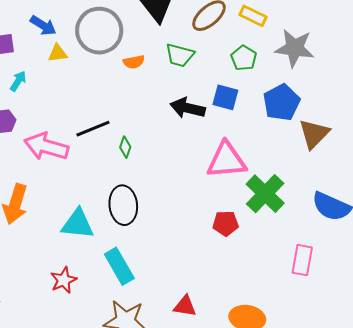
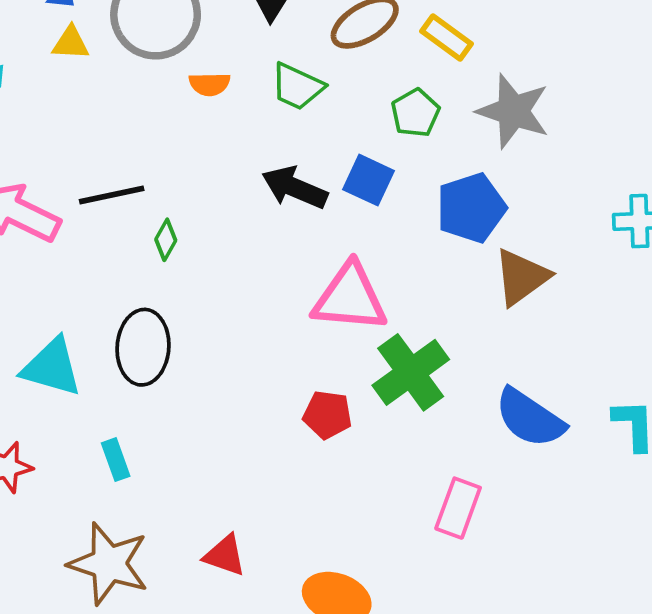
cyan rectangle: (119, 266) -> (116, 460), size x0.6

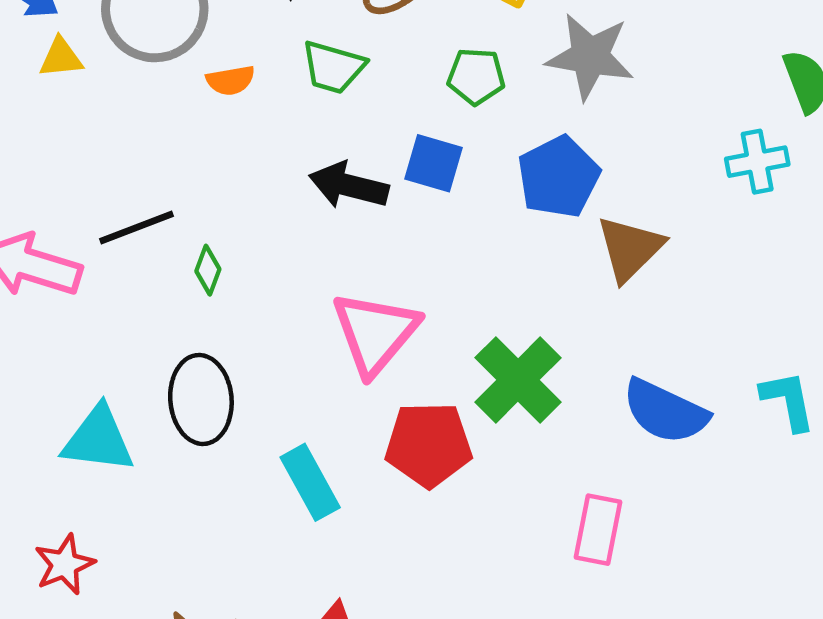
green pentagon: (415, 113) -> (476, 76), turned -30
pink triangle: (350, 298) -> (375, 333), moved, turned -46
red pentagon: (327, 415) -> (429, 445), size x1.5
cyan rectangle: (116, 460) -> (310, 482), moved, size x1.5

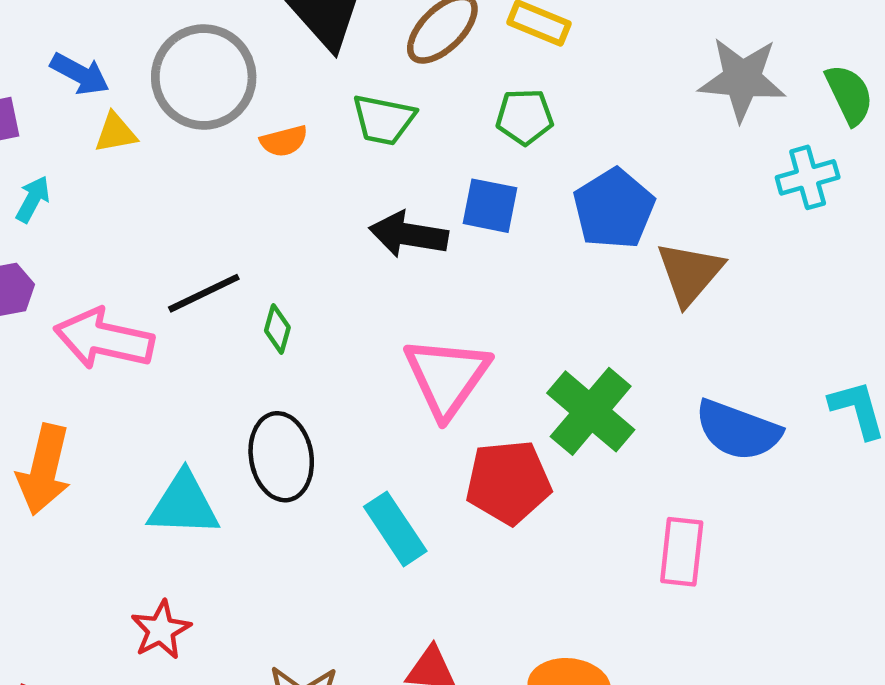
gray star: (590, 56) -> (742, 79), moved

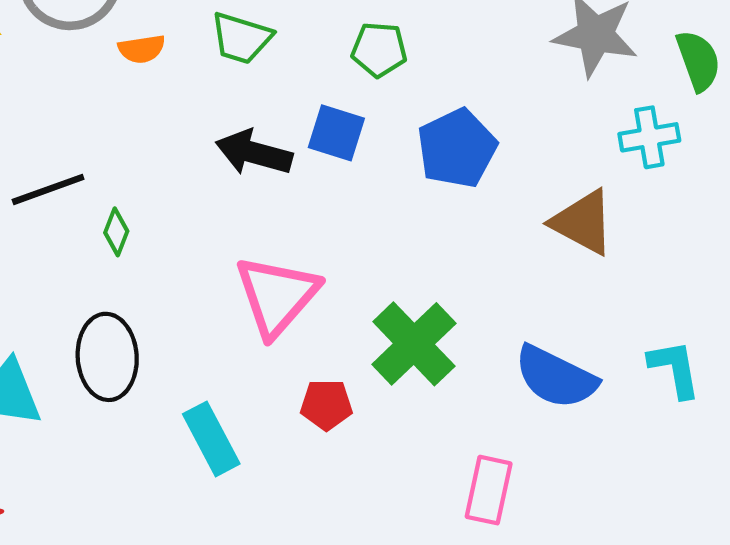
brown triangle: (690, 273) -> (583, 222), moved, turned -48
red pentagon: (508, 482) -> (326, 405), size x0.6

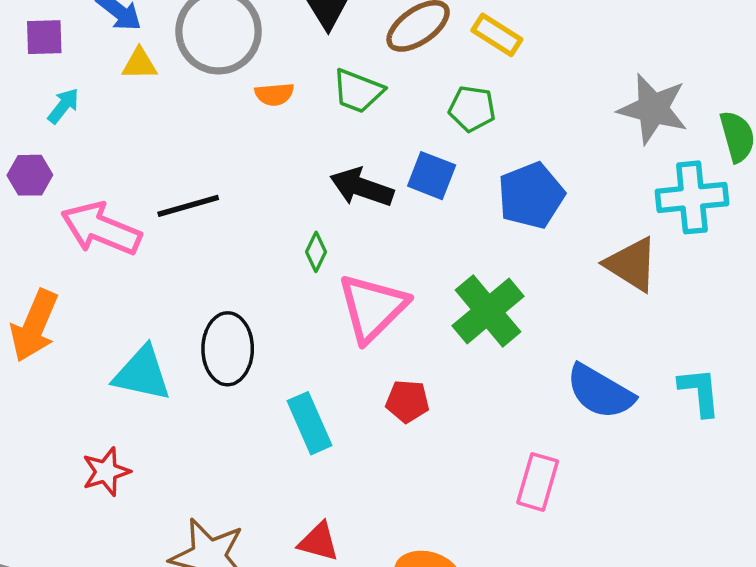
cyan cross: (649, 137) -> (692, 197), size x1.4
green diamond: (116, 232) -> (316, 252), moved
green cross: (414, 344) -> (488, 311), moved

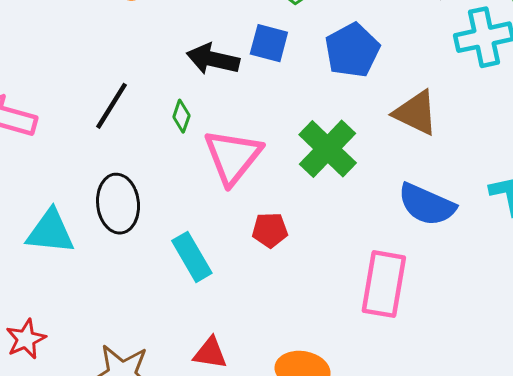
black line: (188, 206) -> (112, 106), moved, turned -36
brown triangle: (632, 264) -> (416, 113), moved
red star: (106, 472) -> (26, 339), moved
pink rectangle: (538, 482) -> (384, 284), size x1.4

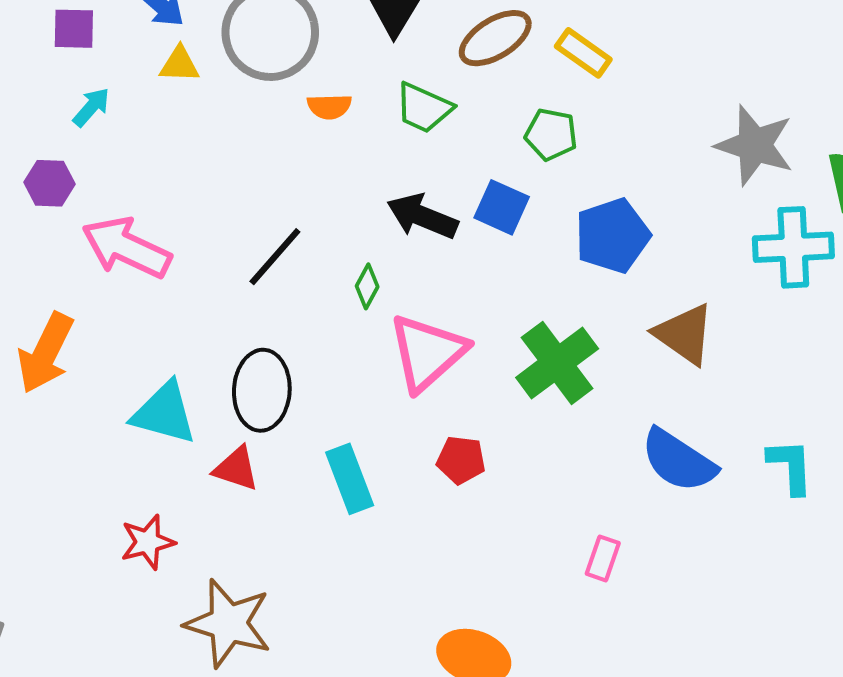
pink rectangle: (384, 284) -> (603, 558), size x0.5
red star: (26, 339) -> (148, 542), moved
red triangle: (210, 353) -> (236, 469), moved

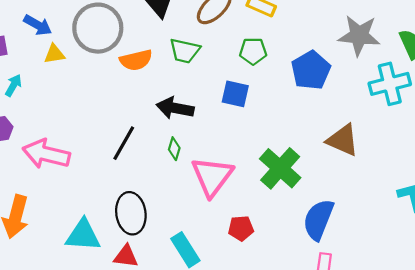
orange semicircle: (329, 107) -> (136, 60), size x1.4
black arrow: (422, 216) -> (175, 108), moved
blue pentagon: (612, 236) -> (311, 70), moved
blue semicircle: (678, 461) -> (318, 220), moved, turned 90

